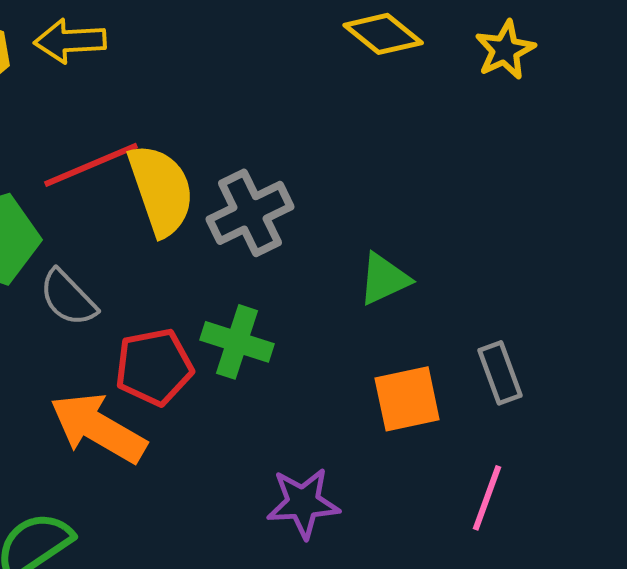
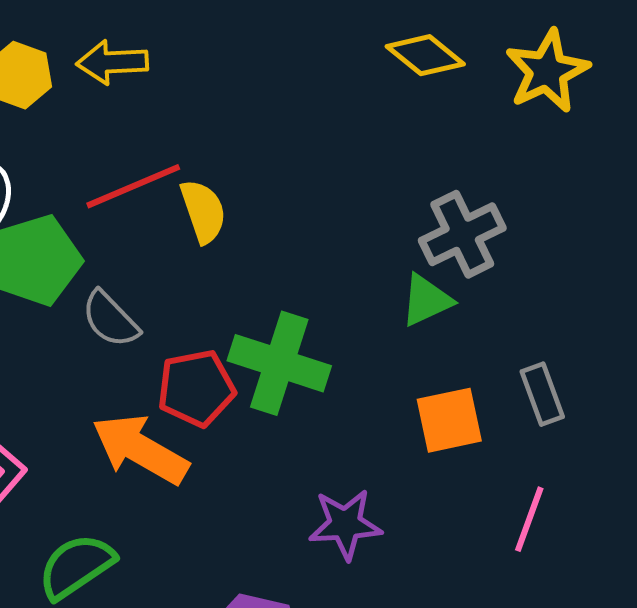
yellow star: (505, 50) -> (547, 71), size x1.4
yellow semicircle: (161, 190) -> (203, 211), size x0.7
gray cross: (250, 213) -> (462, 234), moved
green cross: (237, 342) -> (279, 363), size x1.4

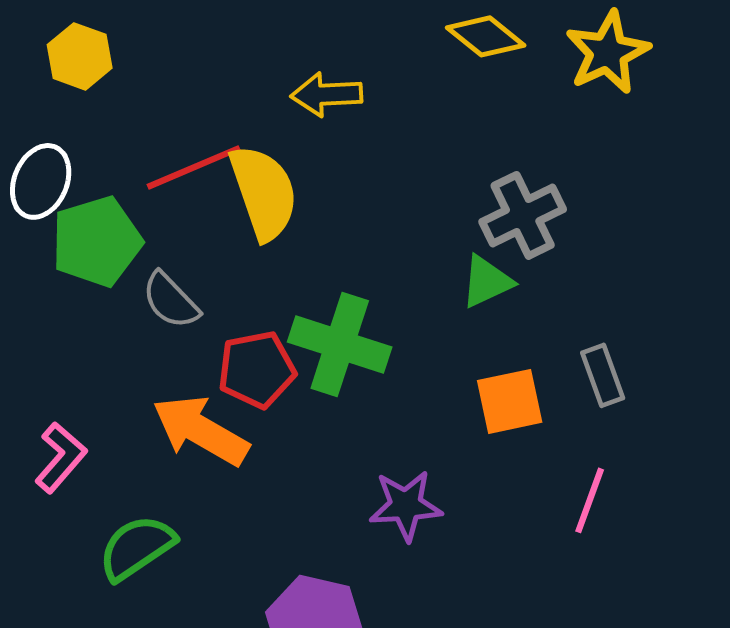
yellow arrow: (112, 62) -> (327, 94), moved
yellow semicircle: (203, 211) -> (264, 192), size x1.5

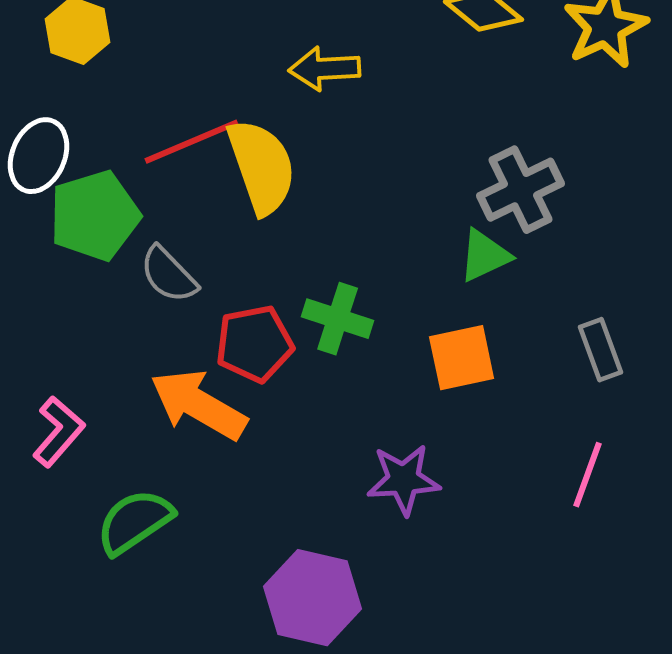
green cross: (340, 344) -> (338, 319), size x0.7
orange square: (510, 401) -> (462, 358), moved

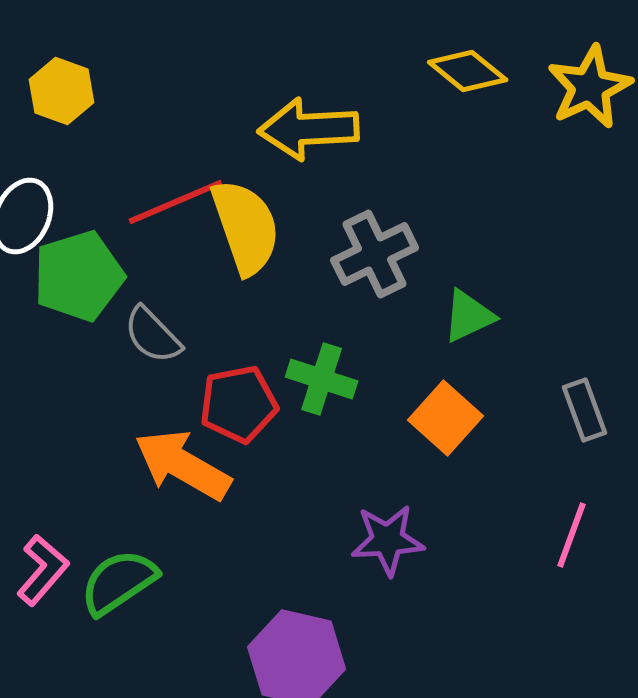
yellow arrow: (325, 69) -> (309, 129), size x1.4
gray cross: (521, 190) -> (375, 254), moved
orange square: (462, 358) -> (446, 418), turned -36
pink L-shape: (59, 432) -> (43, 570), moved

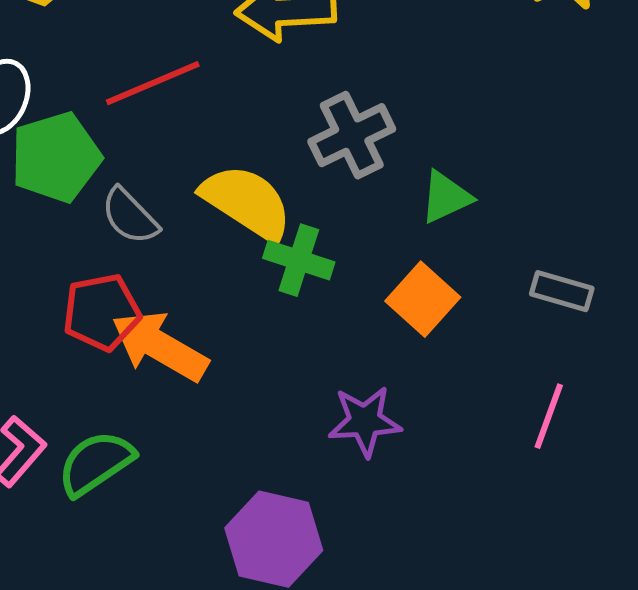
yellow semicircle: (246, 227) -> (247, 202), moved, turned -38
red pentagon: (239, 404) -> (102, 312), moved
gray rectangle: (585, 410) -> (562, 291), turned -54

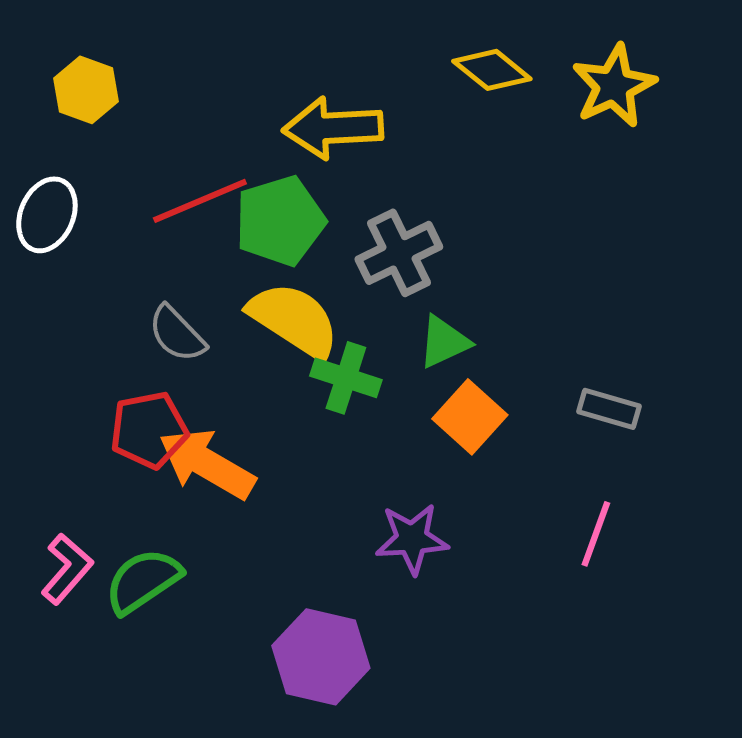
green pentagon: (56, 157) -> (280, 221), moved
green triangle: (446, 197) -> (444, 342), moved

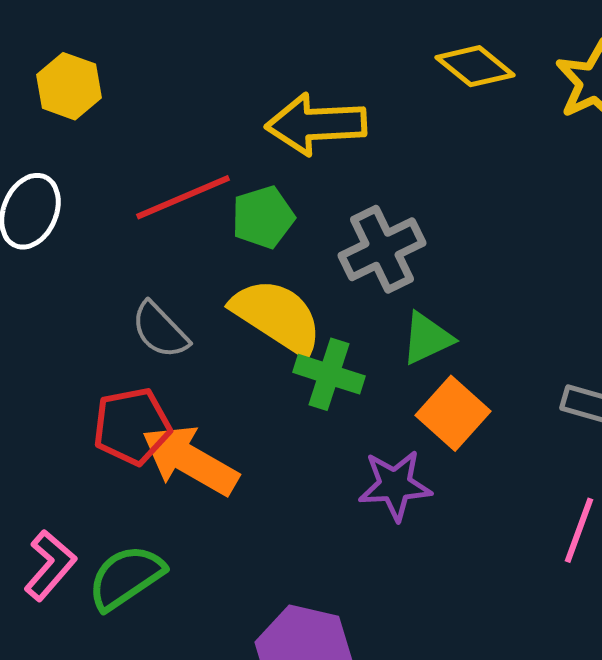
green pentagon: (280, 221) -> (263, 217), size x0.7
purple star: (412, 539) -> (395, 485), moved

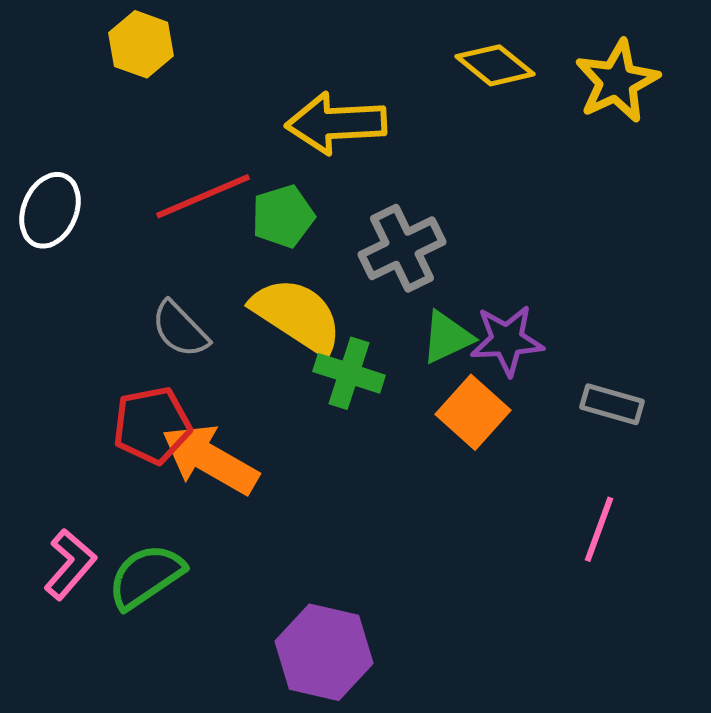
yellow hexagon: (69, 86) -> (141, 44), moved
purple star: (395, 485) -> (507, 340), moved

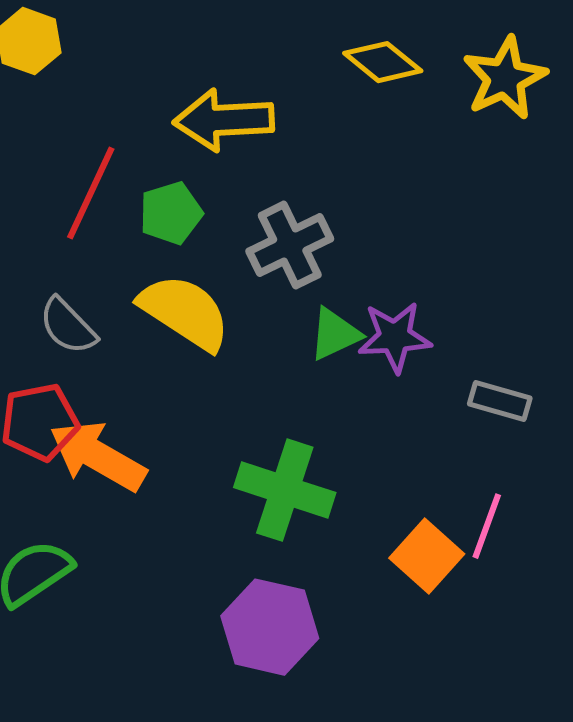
red line: (203, 196) -> (91, 193), turned -42
green cross: (349, 373) -> (285, 490), moved, size x1.4
orange square: (473, 412) -> (427, 556), moved
purple hexagon: (324, 652) -> (270, 627), moved

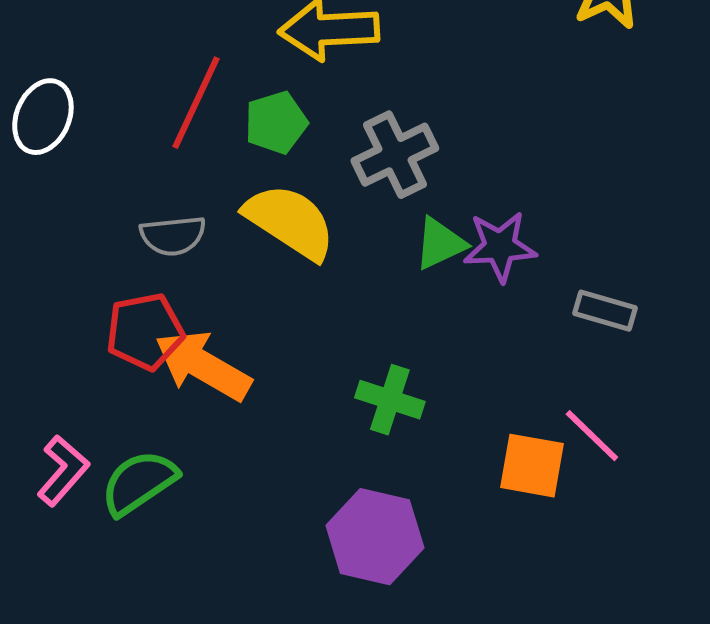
gray semicircle: (68, 326) -> (173, 236), turned -52
green cross: (285, 490) -> (390, 400), size x0.7
pink line: (487, 526) -> (592, 436), turned -66
orange square: (427, 556) -> (532, 466), turned -32

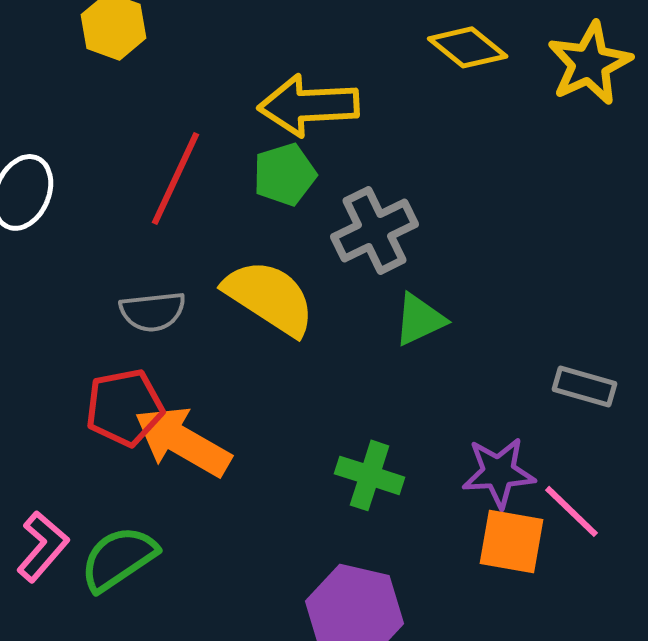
green pentagon: (276, 123) -> (285, 174), moved
purple star: (500, 247) -> (499, 472), moved

